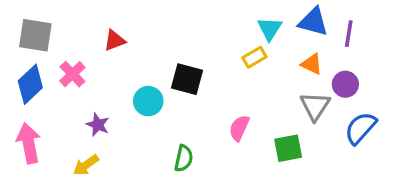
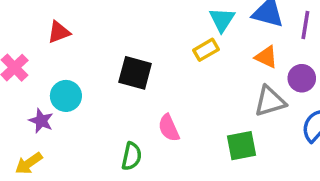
cyan circle: (148, 101) -> (66, 96), moved
gray triangle: (315, 106) -> (270, 101), turned 40
pink semicircle: (239, 128) -> (169, 128), moved, turned -48

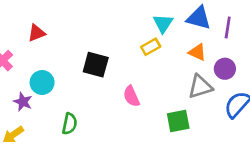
pink semicircle: (169, 128) -> (131, 96), moved
green semicircle: (132, 156) -> (70, 124), moved

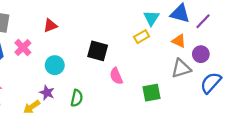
purple line: (228, 27) -> (203, 21), turned 35
pink semicircle: (131, 96) -> (116, 76), moved
purple star: (23, 102) -> (47, 93), moved
green square: (178, 121) -> (151, 93), moved

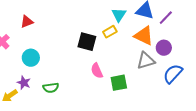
orange triangle: (179, 41) -> (144, 36), size x1.5
black square: (98, 51) -> (87, 42), moved
pink semicircle: (116, 76) -> (97, 71), moved
green semicircle: (77, 98) -> (51, 88), turned 70

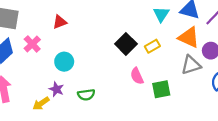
yellow rectangle: (110, 32) -> (152, 46), moved
black square: (87, 42) -> (126, 44), turned 30

